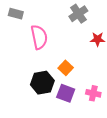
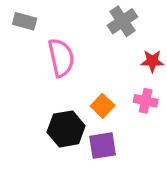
purple square: (66, 93) -> (103, 146), turned -30
pink cross: (93, 93) -> (146, 101), moved

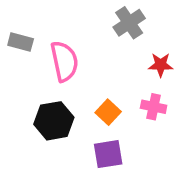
gray rectangle: (25, 21) -> (21, 42), moved
black hexagon: (66, 129) -> (54, 121), moved

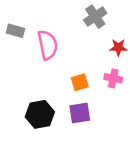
orange square: (108, 112) -> (80, 82), turned 30
black hexagon: (54, 121) -> (40, 114), moved

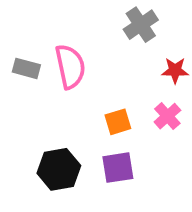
gray rectangle: (15, 31) -> (26, 68), moved
pink cross: (113, 78) -> (167, 116), turned 36

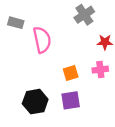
gray rectangle: (26, 68) -> (16, 23), moved
pink cross: (167, 116) -> (100, 70), turned 35

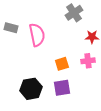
gray rectangle: (16, 23) -> (11, 28), moved

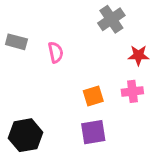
pink semicircle: (37, 35) -> (56, 52), size x0.6
black hexagon: (31, 89) -> (26, 135), moved

